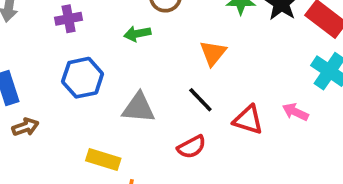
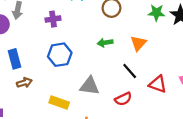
green arrow: (137, 34) -> (105, 43), moved
gray triangle: (138, 108) -> (90, 86), moved
yellow rectangle: (103, 159) -> (59, 102), moved

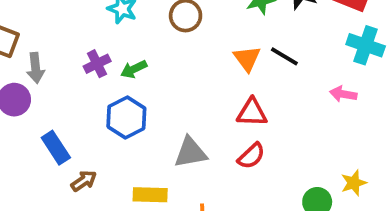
green arrow: (105, 43) -> (134, 69), moved
black line: (130, 71) -> (284, 56), moved
red triangle: (158, 84) -> (252, 112), moved

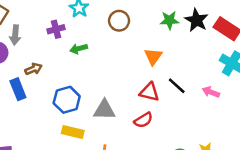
black line: (284, 56) -> (177, 86), moved
purple cross: (97, 64) -> (56, 29), moved
blue hexagon: (126, 117) -> (67, 100), moved
brown arrow: (84, 181) -> (33, 69), moved

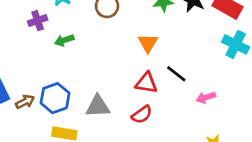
brown arrow: (33, 69) -> (25, 102), moved
pink arrow: (211, 92) -> (206, 97), moved, turned -35

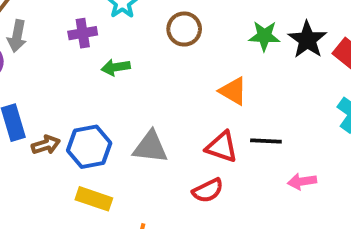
orange triangle: (148, 43) -> (233, 91), turned -40
black line: (176, 74) -> (266, 141), turned -45
gray triangle: (98, 106) -> (150, 147), moved

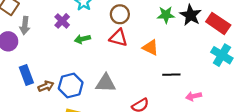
purple cross: (83, 33) -> (62, 21), turned -32
red triangle: (222, 147) -> (118, 38), moved

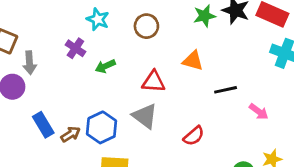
red triangle: (118, 38) -> (154, 82), moved
gray triangle: (106, 83) -> (145, 116), turned 45
pink arrow: (194, 96) -> (259, 112), turned -120

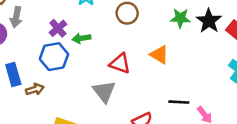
purple cross: (75, 48) -> (58, 28), moved
black line: (226, 90) -> (179, 102), moved
blue hexagon: (102, 127) -> (54, 57), moved

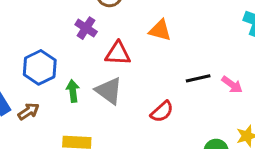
purple cross: (58, 28) -> (86, 28), moved
green arrow: (82, 38) -> (73, 91), moved, turned 108

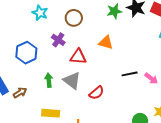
blue hexagon: (40, 67) -> (26, 53), moved
red semicircle: (162, 112) -> (97, 93), moved

